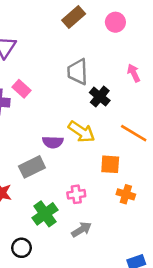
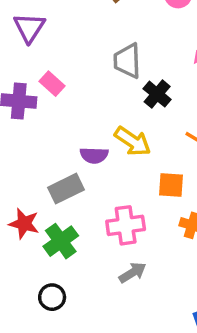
pink cross: (76, 194) -> (126, 225), size x1.5
green cross: (45, 214) -> (61, 241), moved

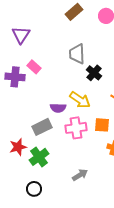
red star: (24, 224) -> (18, 147), turned -30
pink cross: (126, 225) -> (76, 128), moved

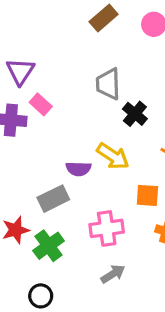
purple triangle: (21, 35) -> (20, 71), moved
pink cross: (76, 128) -> (107, 228), moved

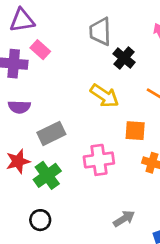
purple triangle: (20, 71) -> (22, 20), turned 48
purple semicircle: (78, 169) -> (19, 107), moved
gray arrow: (113, 274) -> (124, 219), moved

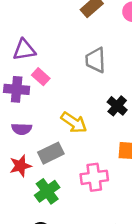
black cross: (124, 58) -> (117, 106), moved
yellow arrow: (104, 96) -> (74, 123), moved
red star: (18, 161) -> (20, 166), moved

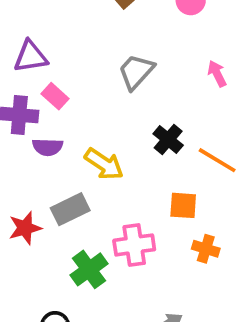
gray trapezoid: (96, 60) -> (136, 72), turned 44
purple semicircle: (22, 129) -> (48, 147), moved
green cross: (47, 191) -> (89, 269), moved

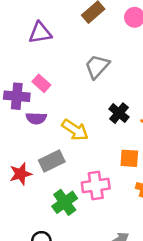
purple triangle: (31, 57) -> (40, 33), moved

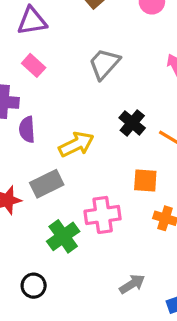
pink rectangle: (41, 83) -> (34, 65), moved
purple semicircle: (36, 118) -> (27, 130), turned 84
yellow arrow: (75, 130) -> (76, 144), turned -60

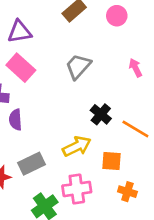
pink rectangle: (34, 65) -> (21, 68), size x1.5
yellow arrow: (76, 144) -> (77, 146), moved

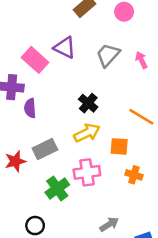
purple triangle: (19, 32) -> (65, 48), moved, turned 35
gray trapezoid: (78, 66) -> (108, 55), moved
black cross: (101, 114) -> (88, 103), moved

